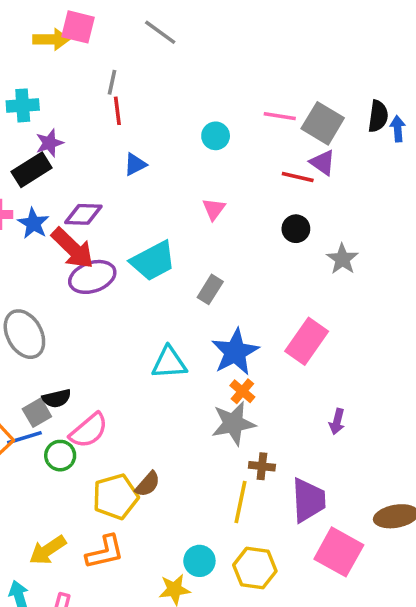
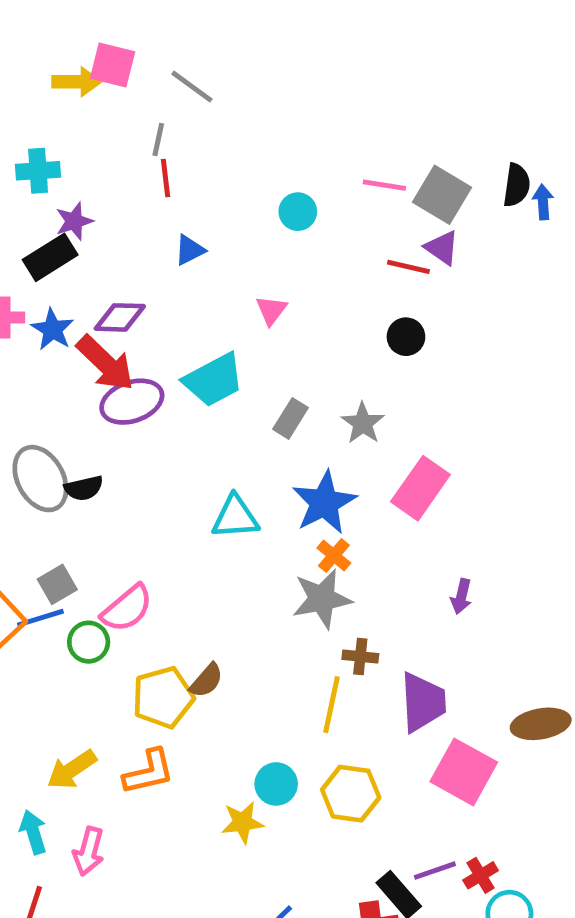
gray line: (160, 32) -> (192, 87), moved
pink triangle: (214, 209) -> (271, 310), moved
gray star: (342, 259) -> (363, 423), moved
black semicircle: (57, 398) -> (84, 488), moved

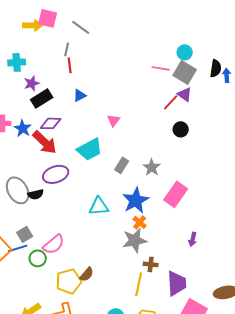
cyan circle: (298, 212) -> (185, 52), moved
black rectangle: (50, 257) -> (42, 98), moved
red line: (408, 267) -> (171, 102), turned -60
black circle: (406, 337) -> (181, 129), moved
purple ellipse: (132, 402) -> (56, 174), moved

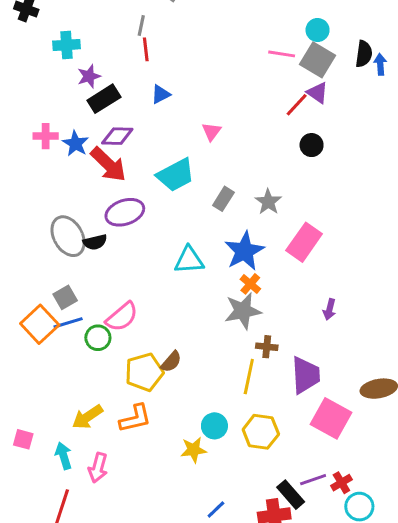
gray square: (25, 234) -> (65, 297), moved

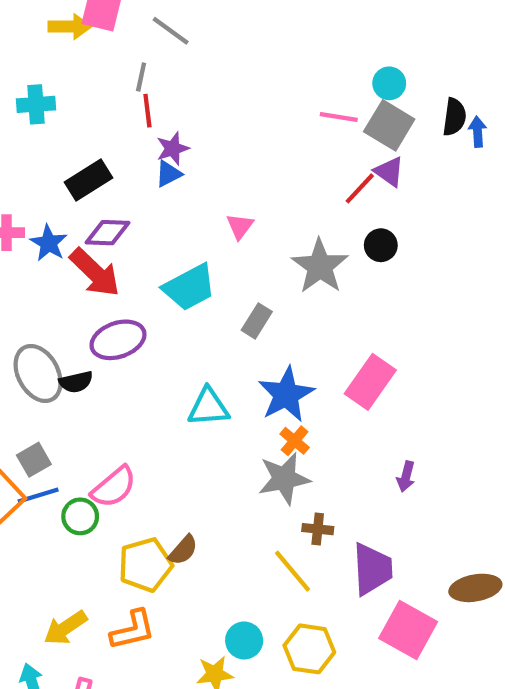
purple star: (89, 76) -> (173, 149), moved
gray star: (268, 202) -> (320, 266), moved, size x1.5
yellow line: (249, 377) -> (292, 571), turned -52

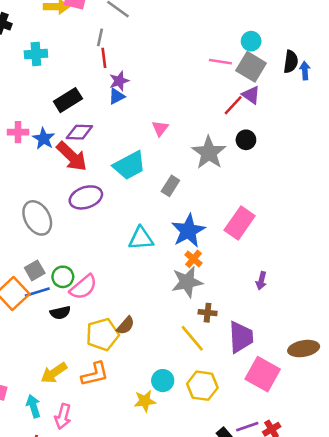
black semicircle: (76, 382) -> (60, 313), moved
green circle: (80, 516) -> (63, 277), moved

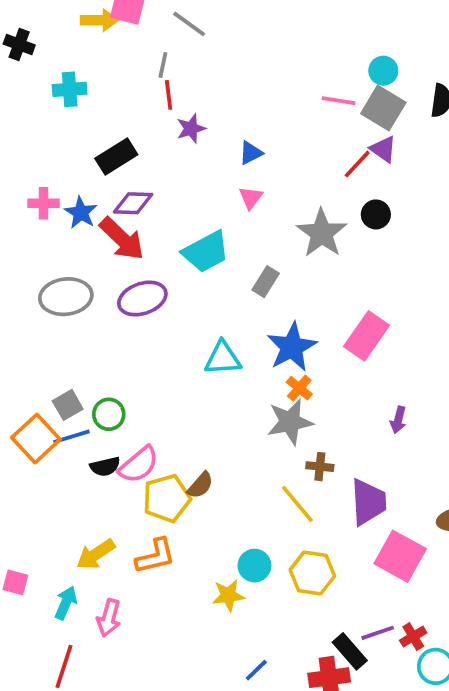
blue triangle: (117, 96) -> (251, 153), moved
gray ellipse: (37, 218) -> (66, 297), moved, turned -68
pink semicircle: (83, 287) -> (139, 465), moved
cyan arrow: (33, 406) -> (66, 603), turned 40

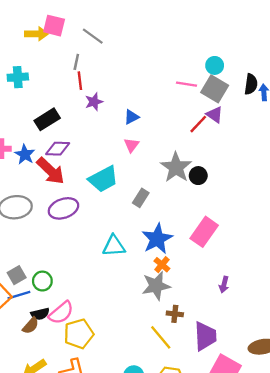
black circle: (376, 214) -> (198, 176), moved
brown semicircle: (200, 485) -> (31, 326), moved

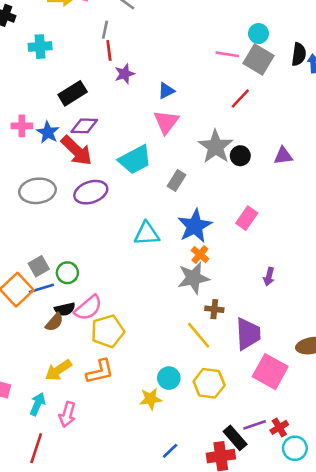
purple triangle: (215, 115) -> (283, 156), moved, turned -42
pink triangle: (131, 145) -> (166, 122), size x1.5
pink rectangle: (204, 232) -> (247, 218), size x0.7

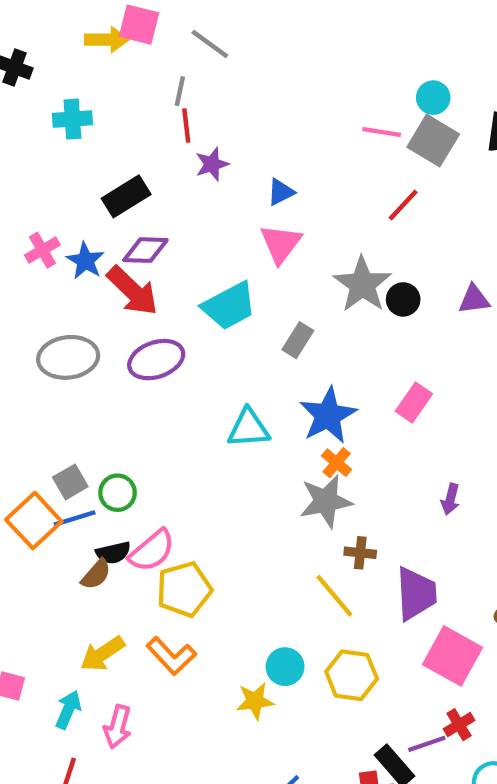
pink cross: (22, 126) -> (42, 250), turned -30
orange L-shape: (100, 372) -> (171, 656), turned 60
red cross: (279, 427) -> (459, 725), moved

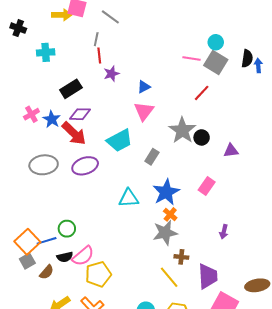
purple triangle: (474, 299) -> (231, 151), moved
gray square: (70, 482) -> (27, 261), moved
brown semicircle: (96, 574) -> (47, 272), moved

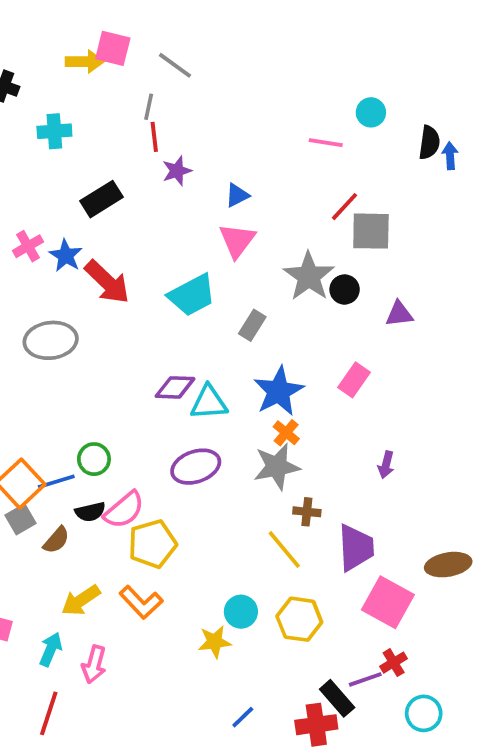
gray square: (216, 63) -> (371, 231), moved, turned -30
purple diamond: (80, 114) -> (175, 387), moved
purple ellipse: (85, 166) -> (196, 467), moved

